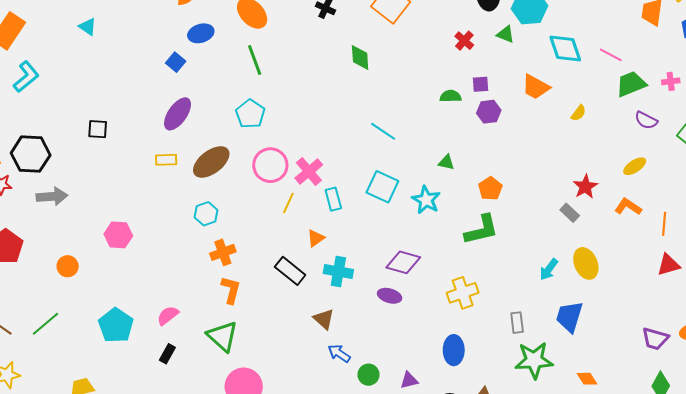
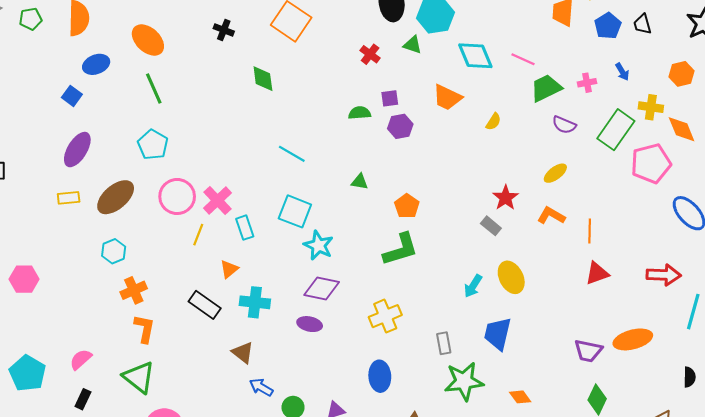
cyan star: (426, 200) -> (318, 245), moved

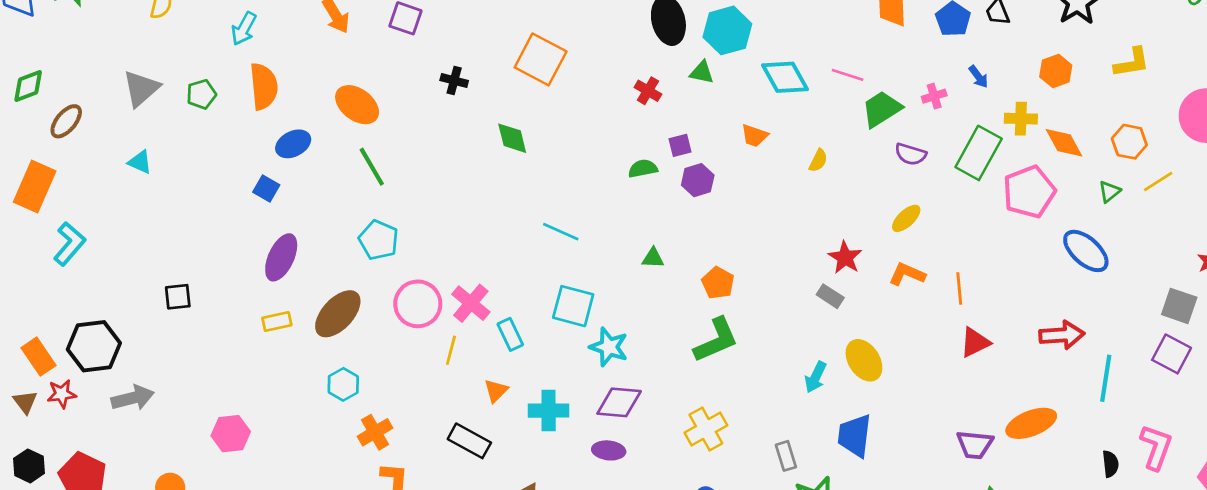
orange trapezoid: (447, 97) -> (755, 136), size x0.7
cyan cross: (255, 302) -> (549, 411), moved

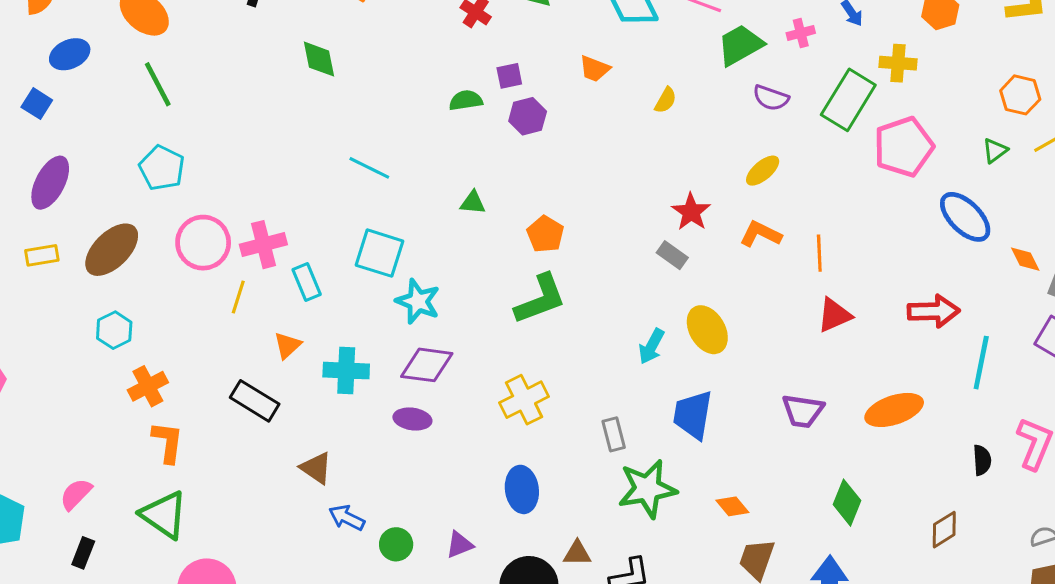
orange diamond: (1064, 143) -> (1025, 259), moved, size x0.7
pink cross: (471, 303) -> (263, 245), turned 33
purple trapezoid: (975, 445) -> (803, 411), moved

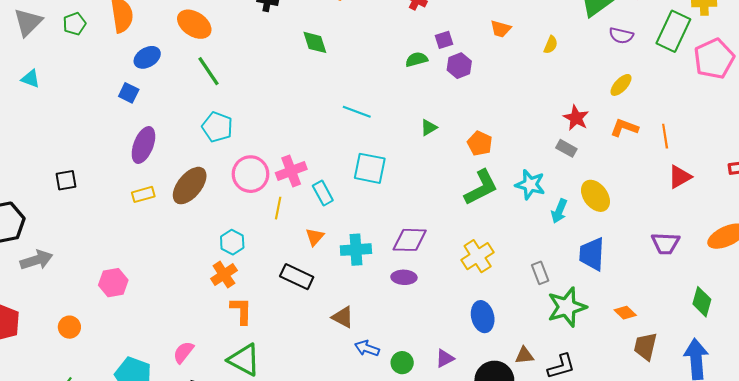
green triangle: (473, 203) -> (429, 128), turned -30
cyan star: (418, 301) -> (530, 185), moved
cyan hexagon: (114, 330) -> (232, 242), moved

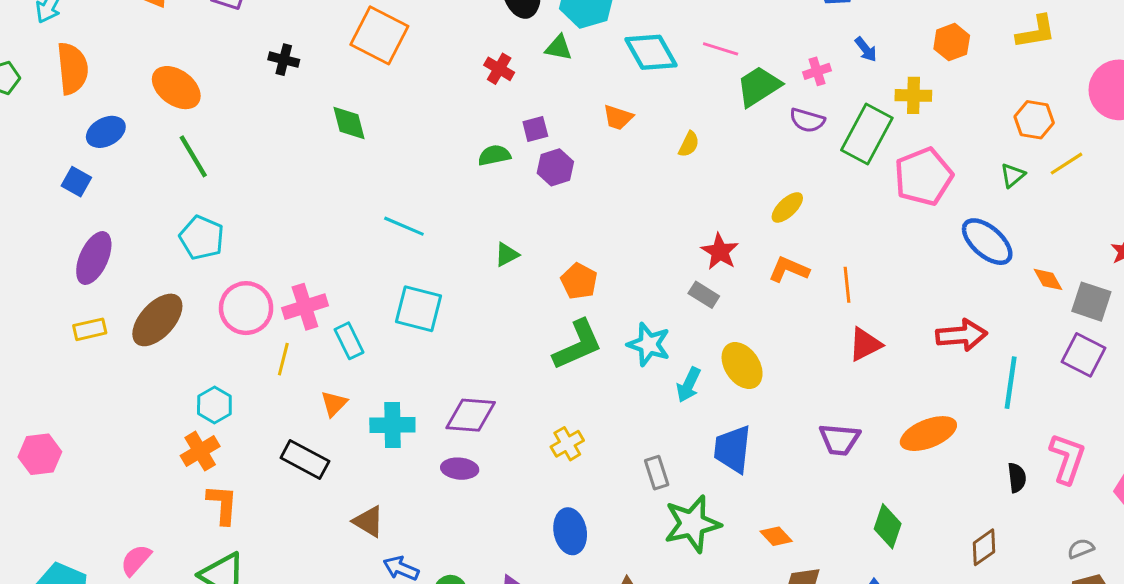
purple semicircle: (621, 35) -> (807, 120), moved
yellow cross: (478, 256) -> (567, 444), size x0.7

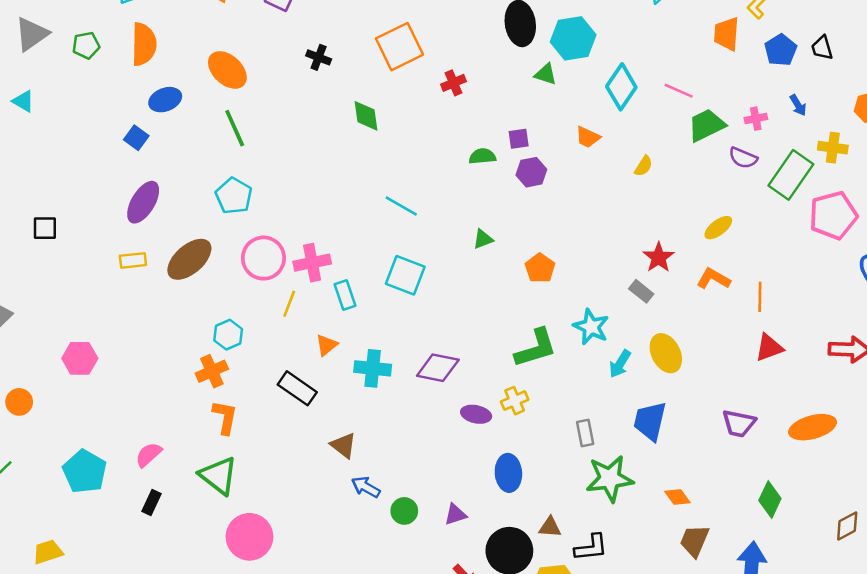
orange square: (379, 35) -> (400, 47), turned 30
cyan diamond: (651, 52) -> (621, 87), turned 57
red cross: (499, 69) -> (453, 83), moved, turned 30
green L-shape: (578, 345) -> (536, 348), moved
purple ellipse: (460, 469) -> (476, 414), moved

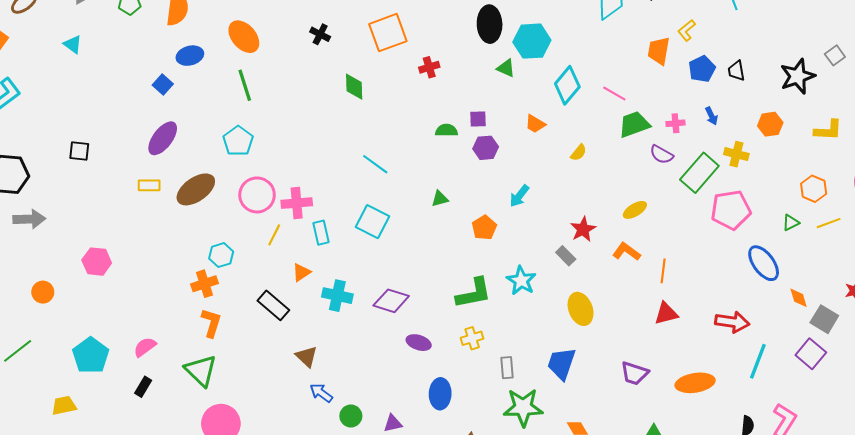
cyan arrow: (620, 364) -> (519, 196), moved
yellow cross: (515, 401) -> (472, 338), moved
yellow trapezoid: (48, 552) -> (64, 405), moved

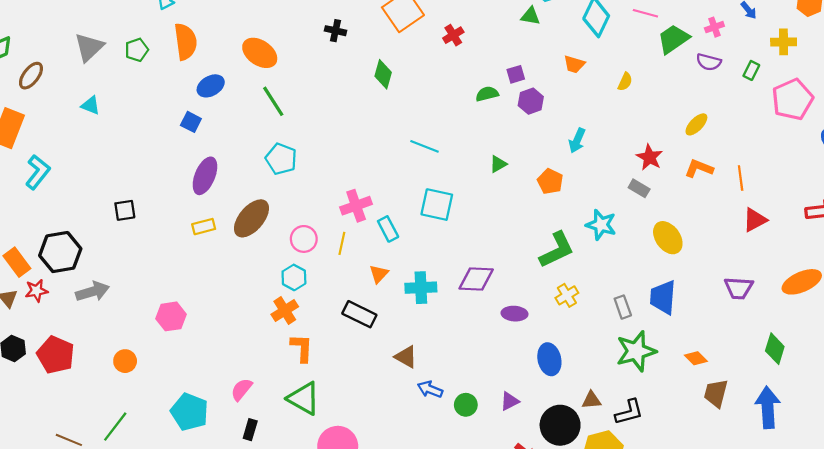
green diamond: (354, 87) -> (383, 74), turned 32
green rectangle: (699, 173) -> (751, 70), size x0.5
pink circle: (257, 195) -> (304, 239), moved, size x0.7
gray rectangle: (507, 368) -> (623, 307), moved

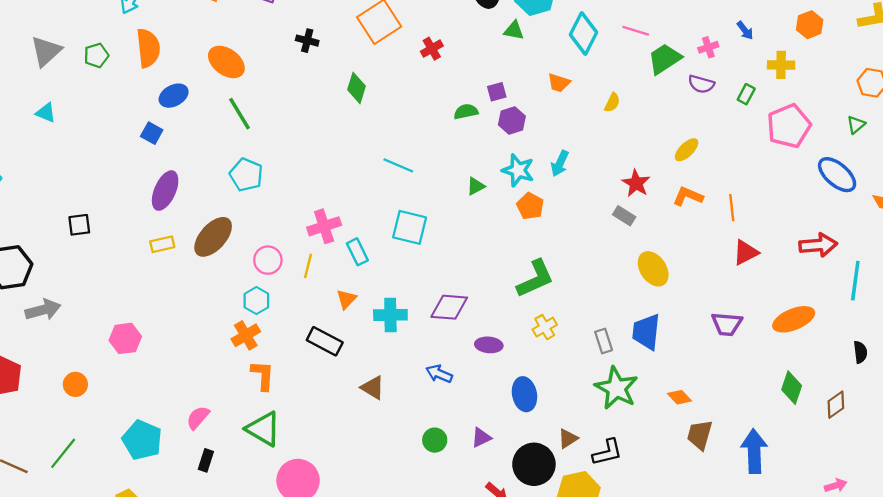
cyan star: (601, 225) -> (518, 170), moved
green diamond: (775, 349) -> (792, 388), moved
green star: (636, 351) -> (616, 388), turned -30
blue arrow: (430, 389) -> (439, 374), moved
brown triangle: (591, 400) -> (568, 439), turned -30

